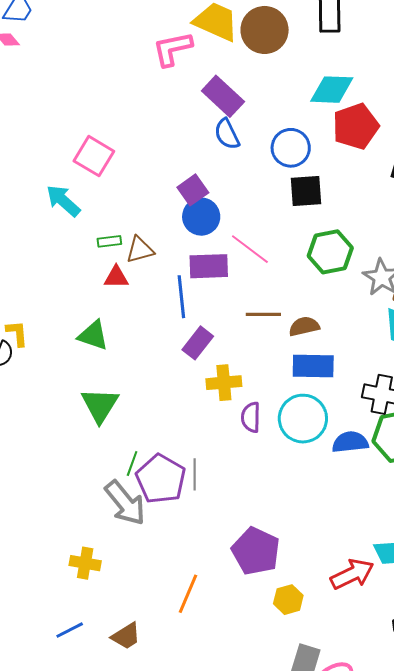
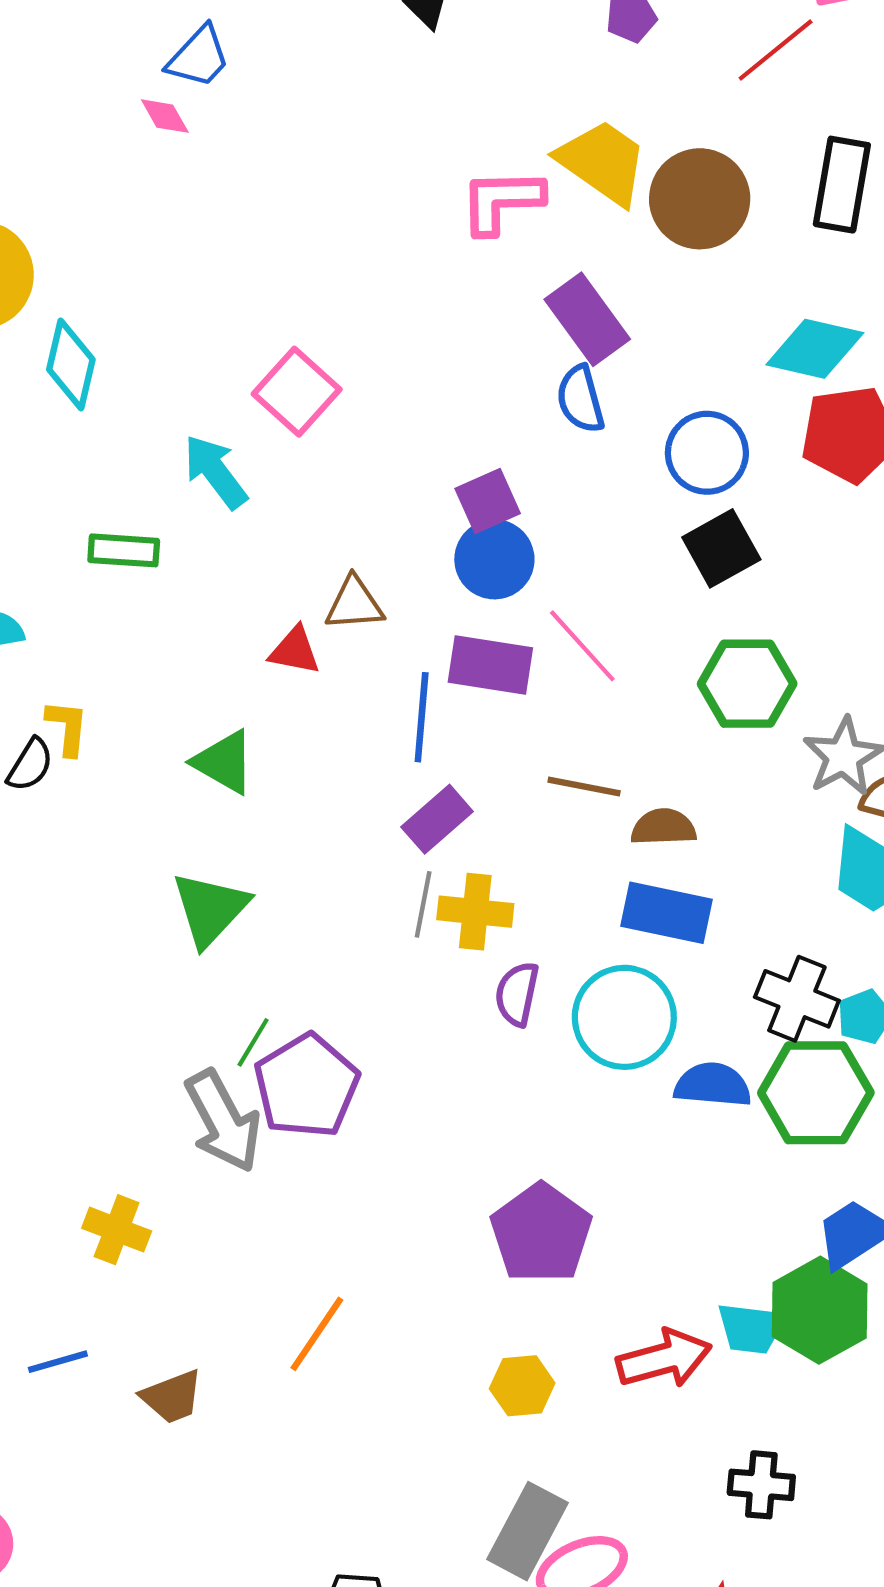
black square: (306, 191) -> (721, 548), turned -36
green rectangle: (109, 241) -> (124, 550), moved, size x1.4
gray line: (195, 474) -> (423, 904), moved
purple pentagon: (256, 551) -> (541, 1233), moved

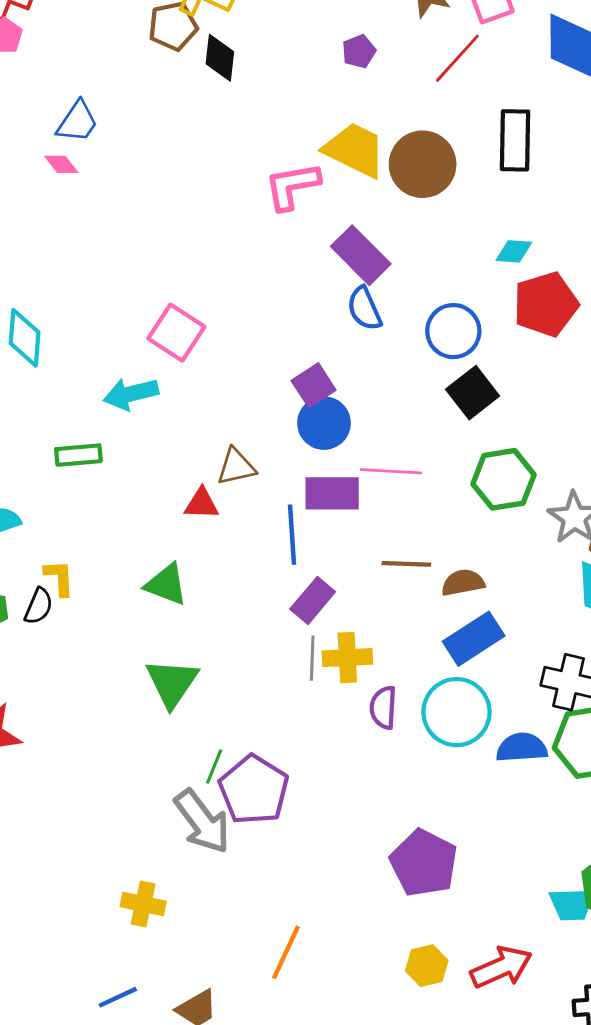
cyan diamond: (815, 349) -> (514, 251), size x0.6
cyan arrow: (215, 472) -> (131, 394), turned -58
pink line: (582, 646) -> (391, 471), turned -36
blue rectangle: (666, 913) -> (474, 639), turned -36
red arrow: (664, 1359) -> (501, 967), moved

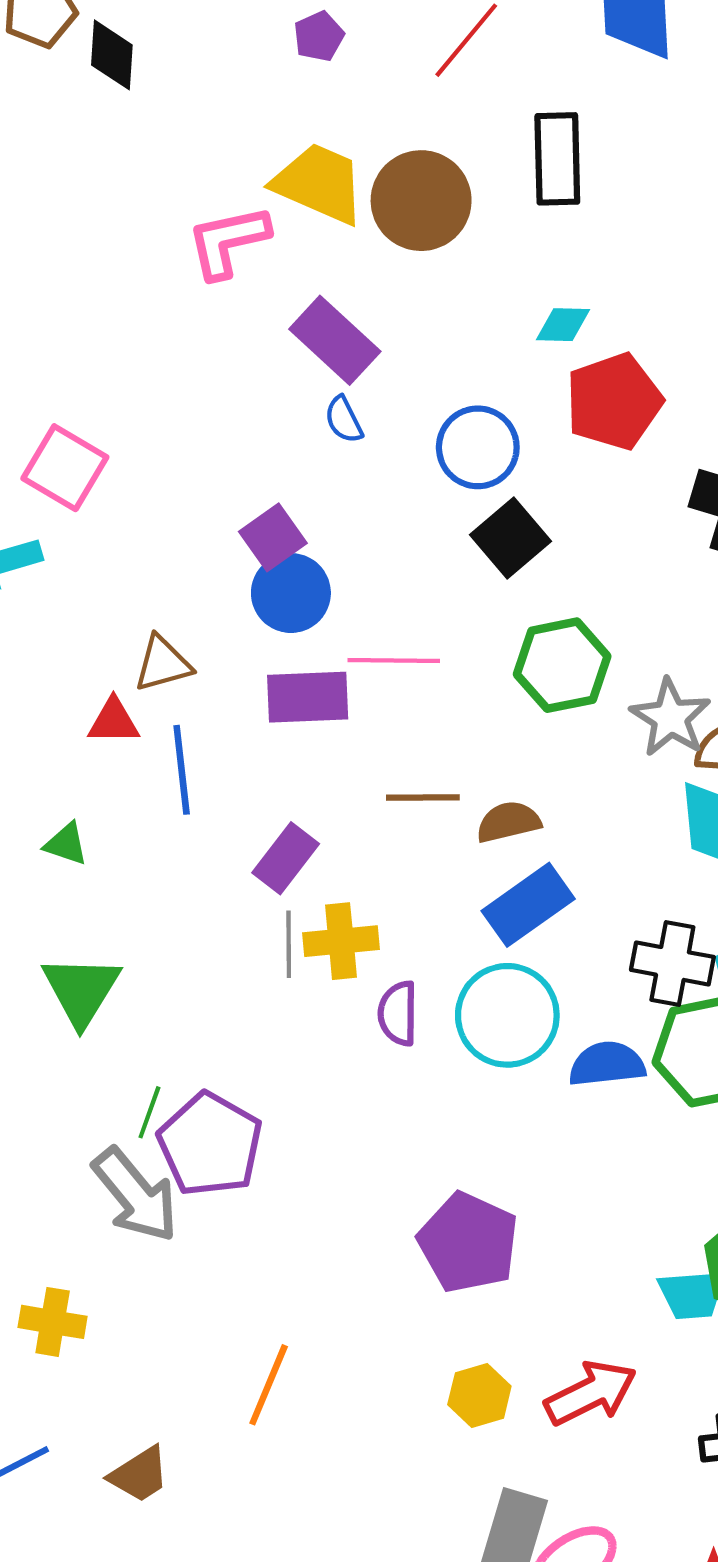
blue semicircle: (364, 309) -> (344, 420), size x0.7
blue line: (292, 535) -> (182, 770), moved
green triangle: (166, 584) -> (66, 844), size x0.7

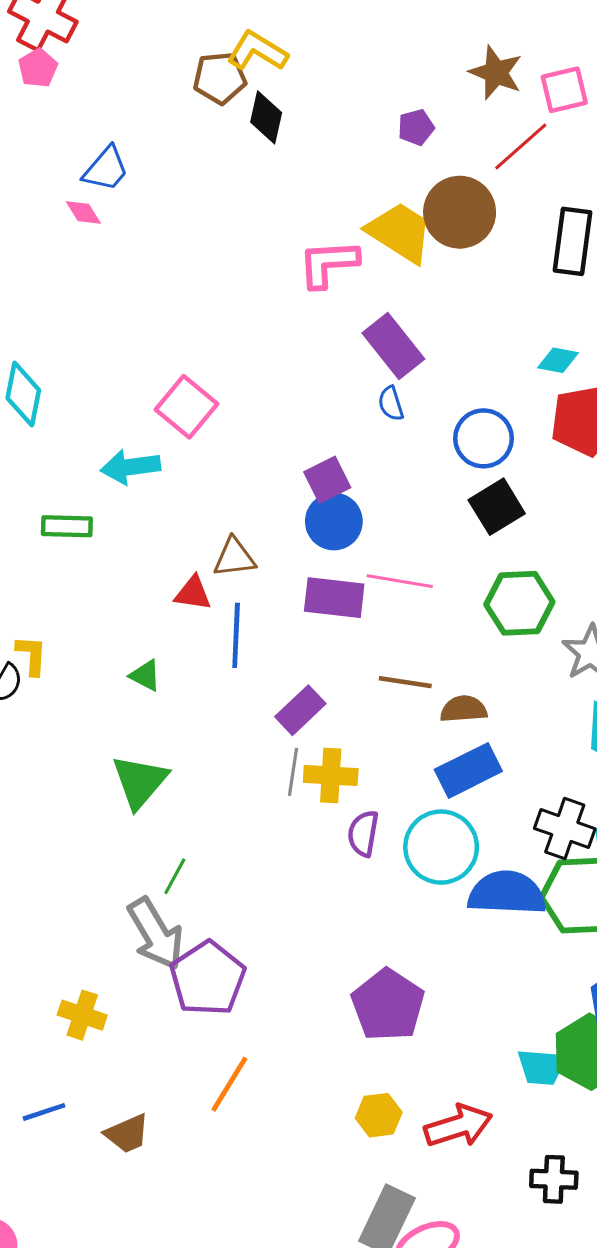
brown circle: (421, 201) -> (460, 212), moved
blue semicircle: (607, 1064) -> (507, 893), size x1.4
purple pentagon: (210, 1144) -> (208, 978), moved

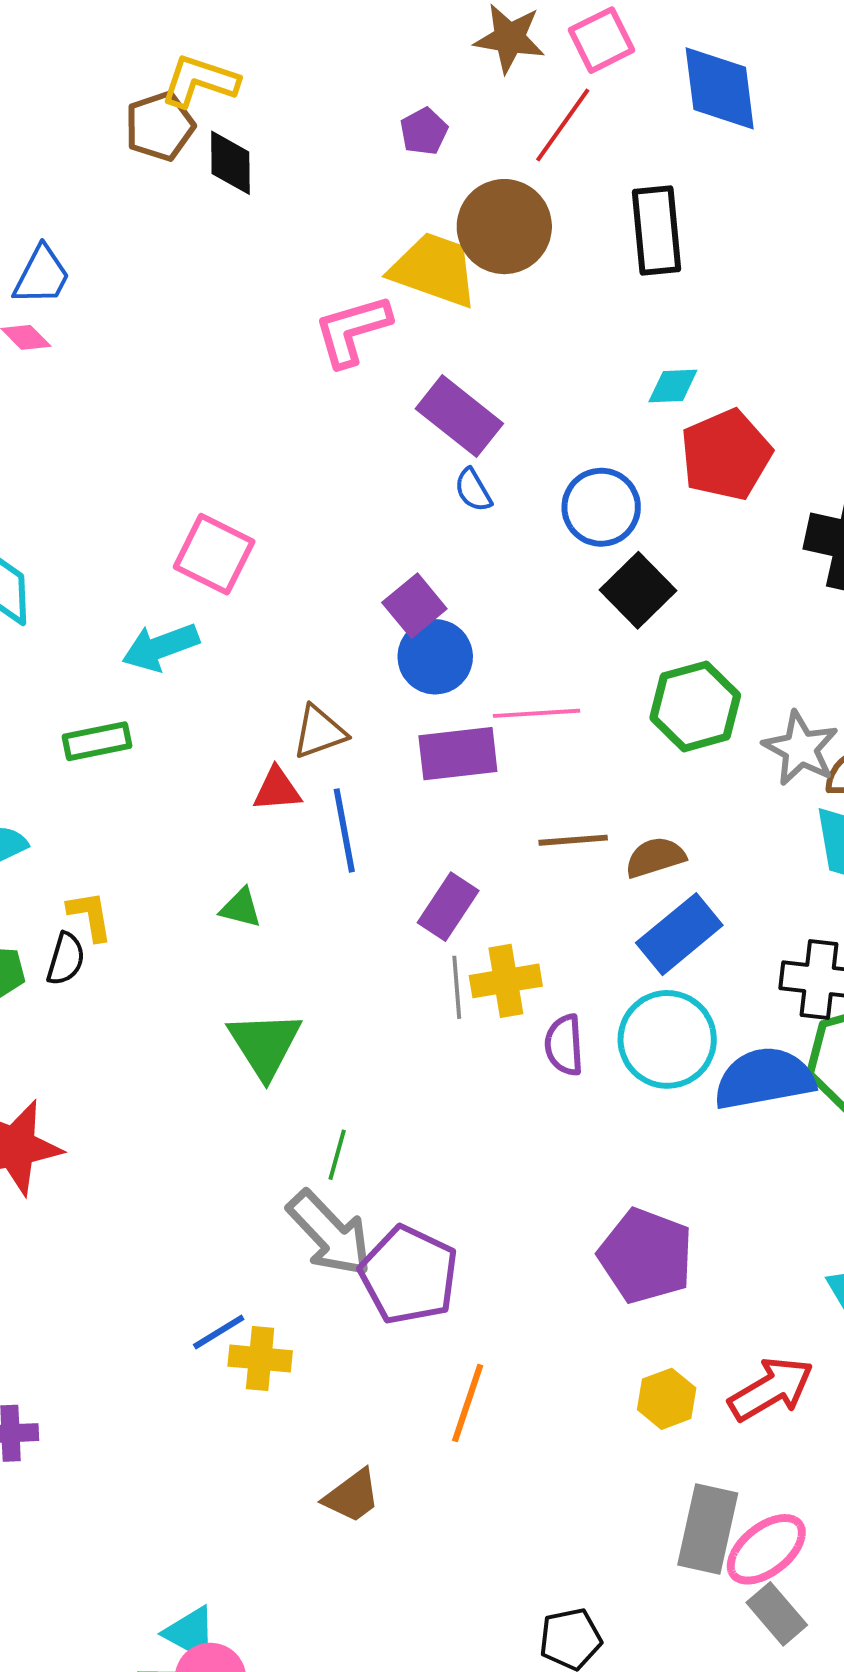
blue line: (44, 1112) -> (219, 1332), moved

